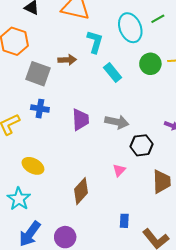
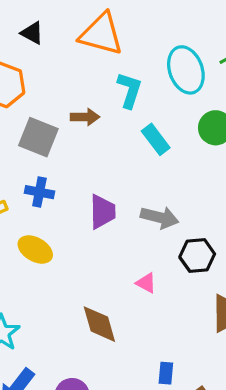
yellow ellipse: (33, 166) -> (35, 249), moved
pink triangle: (119, 170) -> (146, 283), moved, turned -48
brown diamond: (81, 191) -> (99, 324), turned -60

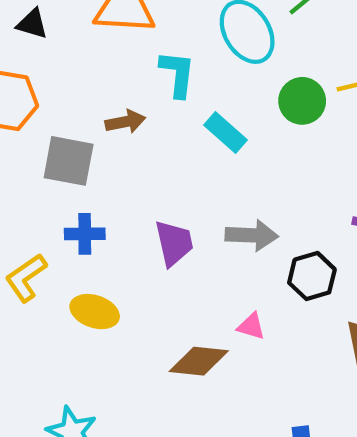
brown diamond: (99, 324) -> (199, 361), moved, turned -57

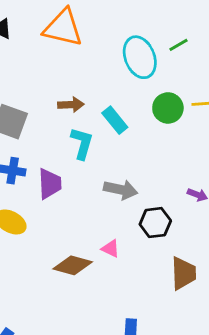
cyan L-shape: (177, 74) -> (82, 143), moved
brown arrow: (125, 122) -> (71, 105), moved
purple trapezoid: (174, 243) -> (50, 184), moved

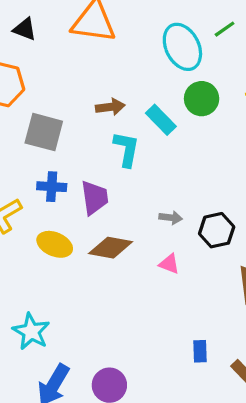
green circle: (168, 108) -> (202, 99), moved
gray arrow: (121, 190) -> (171, 218), moved, size x0.6
brown diamond: (73, 265) -> (111, 248), moved

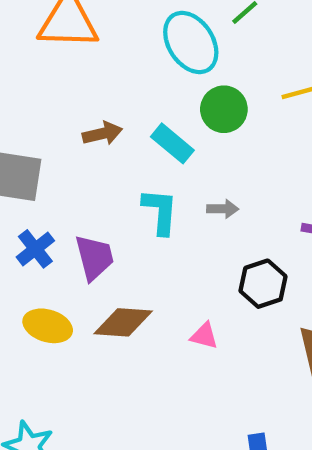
cyan L-shape: (126, 149) -> (160, 211), moved
blue cross: (52, 187) -> (35, 249), turned -36
gray arrow: (171, 218) -> (223, 209), moved

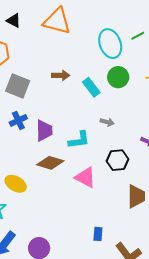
cyan L-shape: (160, 211) -> (79, 140), moved, turned 65
yellow ellipse: (48, 326) -> (16, 184), moved
pink triangle: (204, 336) -> (85, 177), size x1.6

